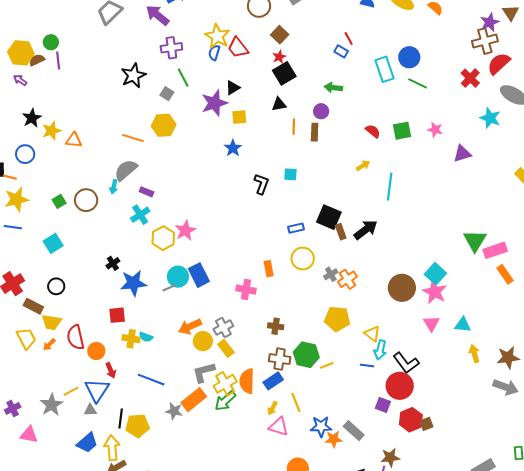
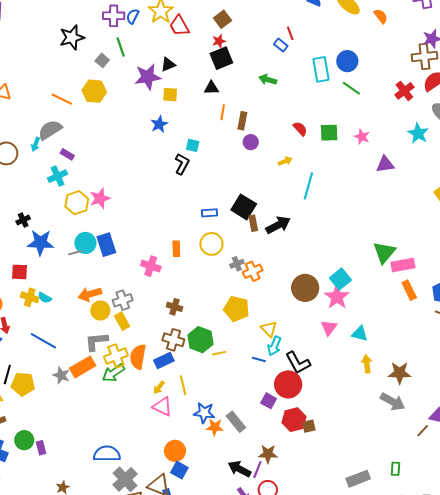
blue semicircle: (214, 53) -> (133, 16), moved
purple circle: (321, 111) -> (251, 142), moved
cyan square: (290, 174) -> (193, 145), moved

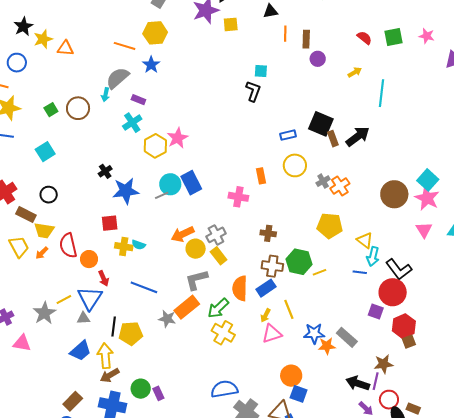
blue star: (159, 124) -> (151, 65), moved
yellow cross: (116, 356) -> (223, 333), moved, turned -30
pink triangle: (162, 406) -> (272, 334), turned -35
brown square: (309, 426) -> (409, 342), moved

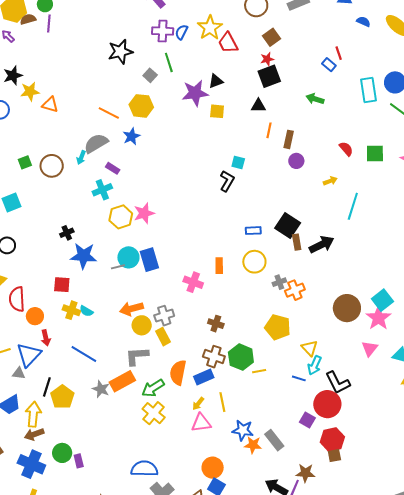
yellow pentagon: (131, 333) -> (62, 397), turned 30

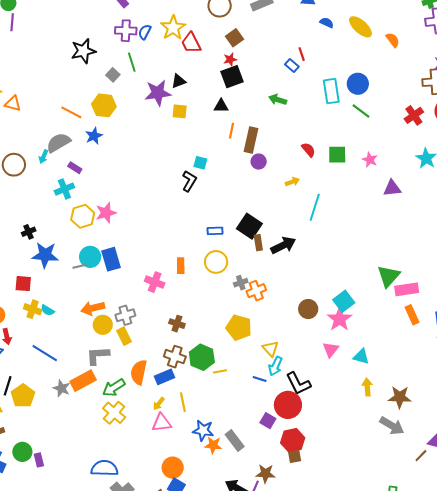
brown rectangle: (289, 139) -> (251, 140), size x1.4
brown circle: (347, 308) -> (308, 309), size x0.7

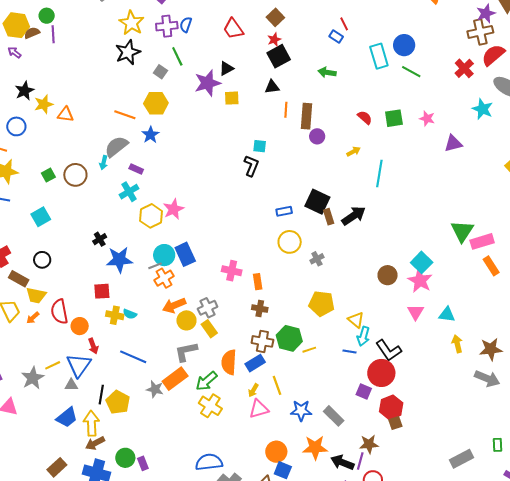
yellow star: (173, 28) -> (131, 23), moved
orange rectangle: (181, 266) -> (258, 282), moved
orange cross: (256, 291) -> (164, 278), moved
orange star: (213, 445) -> (315, 448), moved, size x1.4

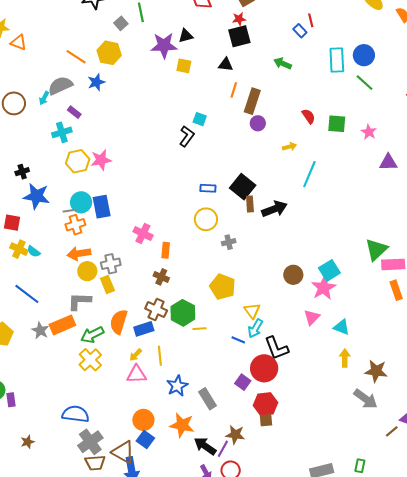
blue star: (301, 411) -> (177, 386), turned 30

